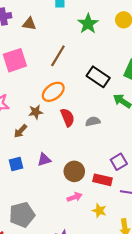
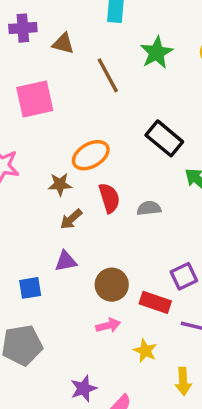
brown line: (58, 56) -> (108, 75), moved, turned -65
brown arrow: (20, 131) -> (71, 219), moved
blue square: (16, 164) -> (30, 288), moved

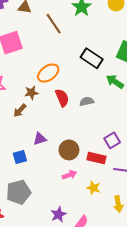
brown arrow: (71, 219) -> (20, 110), moved

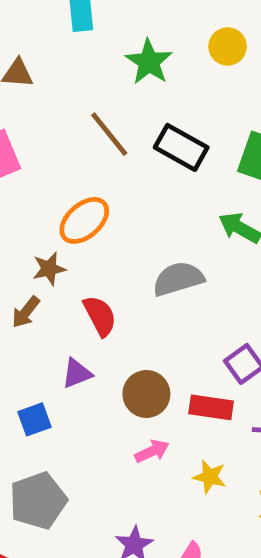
brown line: (54, 24) -> (109, 134), moved
black rectangle: (92, 58) -> (181, 147), moved
red semicircle: (62, 98) -> (100, 316), moved
gray semicircle: (87, 101) -> (178, 279), size x1.5

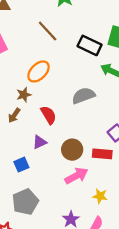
black rectangle: (181, 147) -> (90, 45), moved
pink arrow: (152, 451) -> (76, 176), size x1.5
yellow star: (210, 477) -> (100, 196), moved

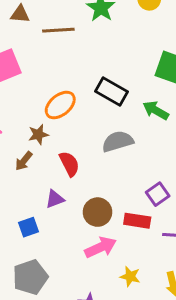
brown line: (48, 31) -> (58, 30), moved, turned -55
black rectangle: (90, 45) -> (112, 92), moved

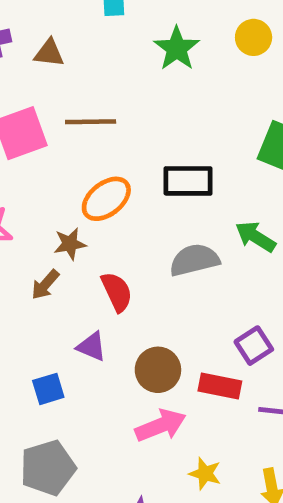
brown line: (58, 30) -> (91, 122), moved
black rectangle: (112, 92) -> (188, 181), turned -32
green arrow: (156, 110) -> (255, 237), moved
purple triangle: (55, 199) -> (92, 347), turned 42

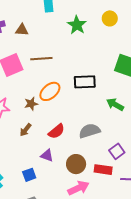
brown star: (70, 244) -> (31, 104), moved
gray semicircle: (194, 260) -> (90, 131), moved
red semicircle: (117, 292) -> (57, 131), turned 78

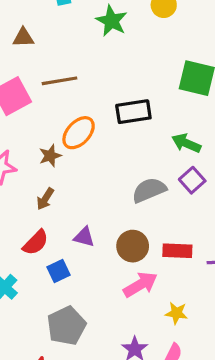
red semicircle: (57, 131) -> (36, 243), moved
purple square: (117, 151) -> (192, 180), moved

